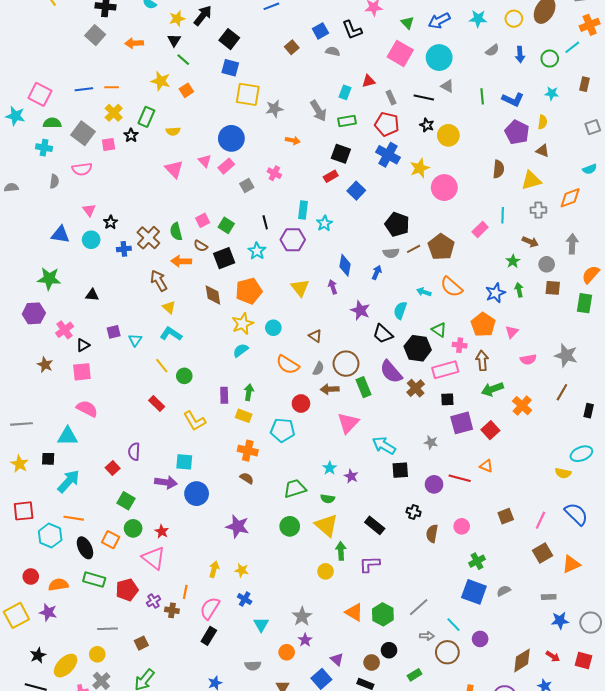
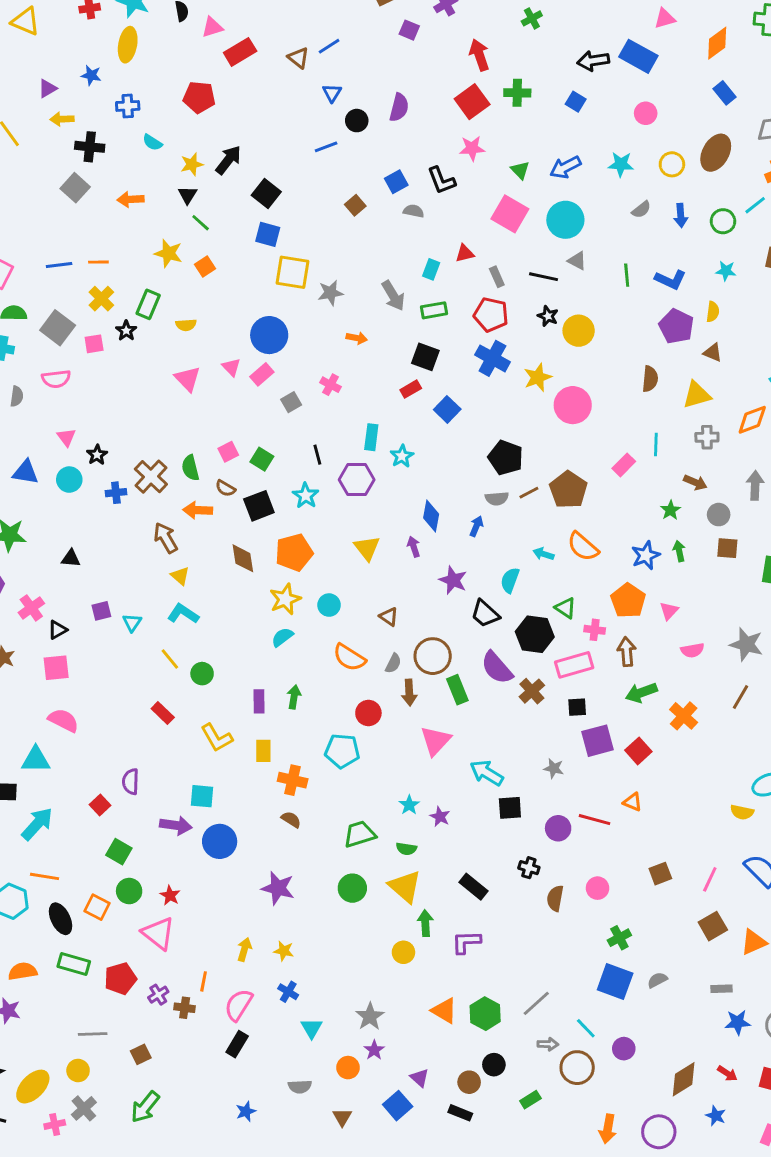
brown arrow: (330, 389) -> (409, 693), turned -90
yellow rectangle: (244, 416) -> (263, 751), moved, turned 70

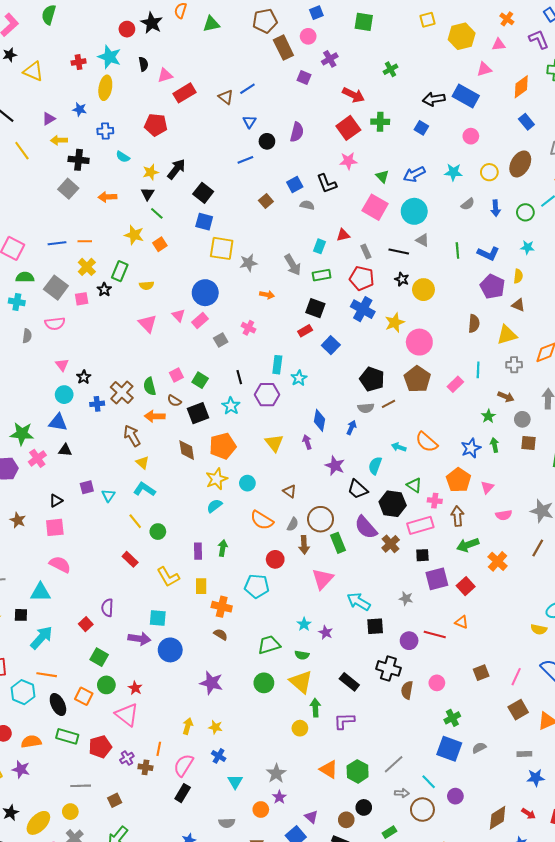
red arrow: (479, 55) -> (353, 95), turned 135
blue triangle: (26, 472) -> (58, 422), moved
brown pentagon: (568, 490) -> (417, 379), moved
pink cross: (31, 608) -> (37, 458), moved
black cross: (529, 868) -> (388, 668), size x1.6

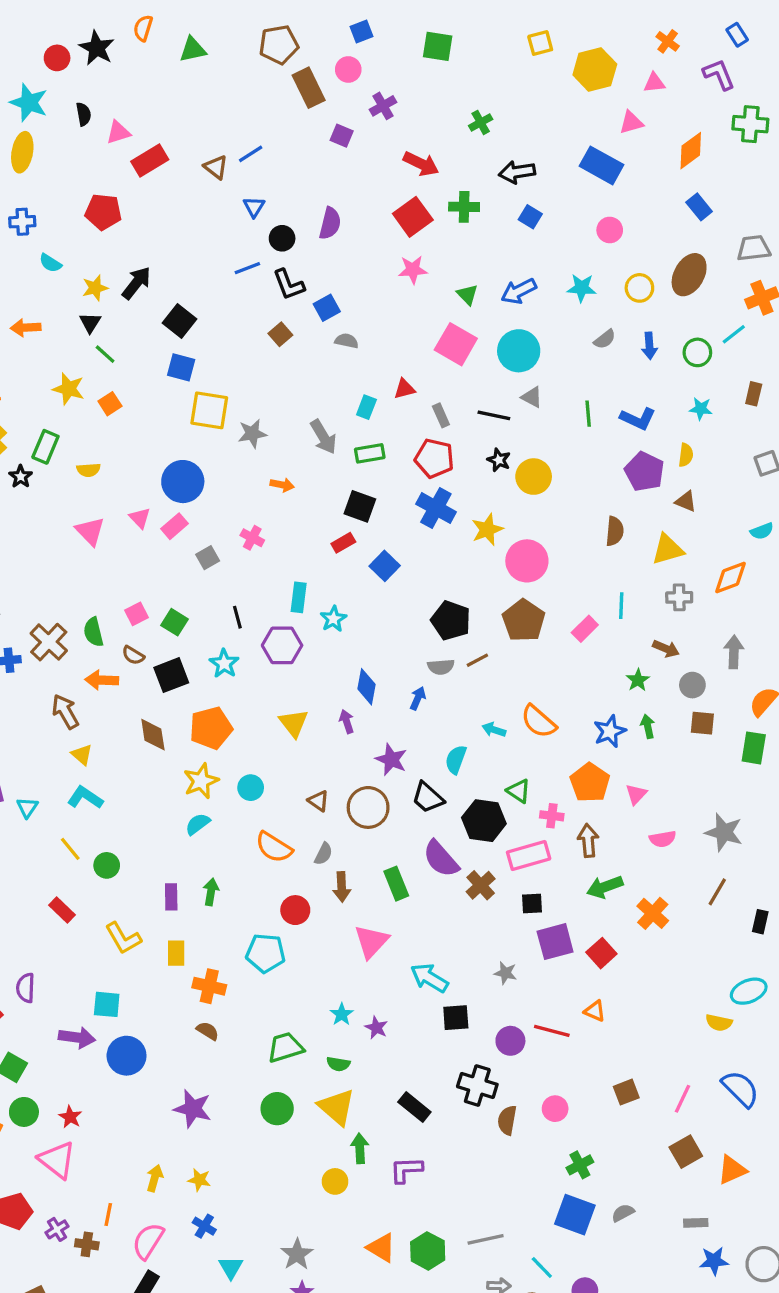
black arrow: (434, 99) -> (517, 172), moved
black L-shape: (327, 184) -> (289, 285), moved
brown circle: (321, 519) -> (368, 807), moved
gray line: (394, 764) -> (486, 1239), turned 30

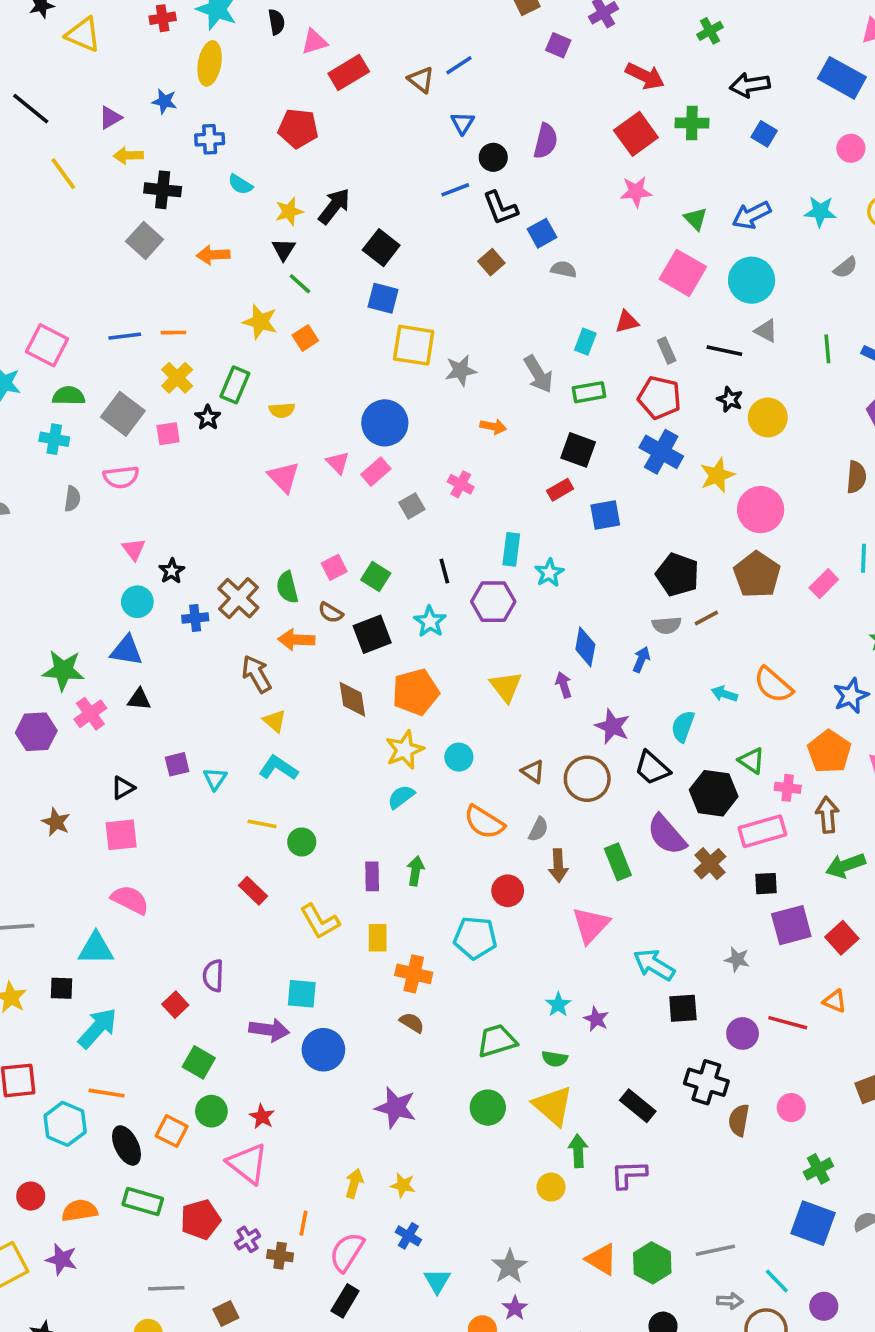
blue square: (385, 566) -> (605, 515), turned 36
yellow line: (70, 849) -> (262, 824), turned -40

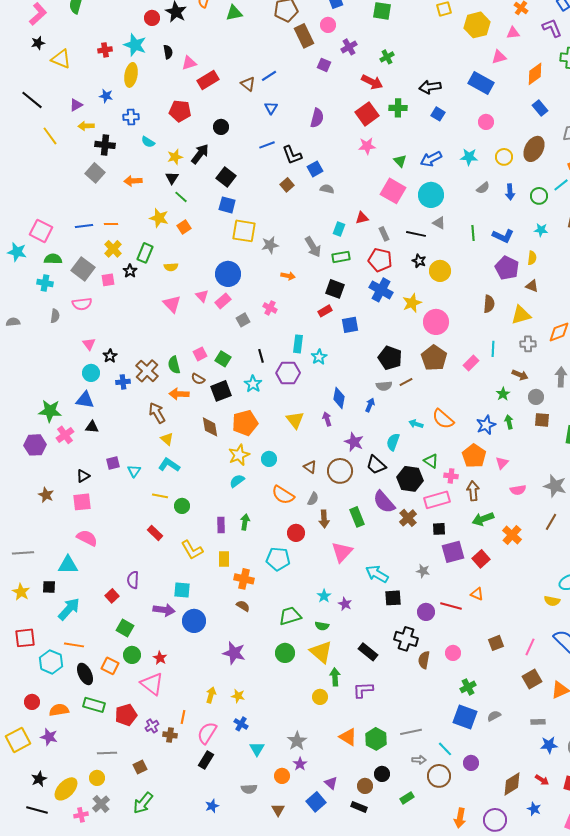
green cross: (710, 31) -> (387, 57), moved
black circle: (493, 157) -> (221, 127), moved

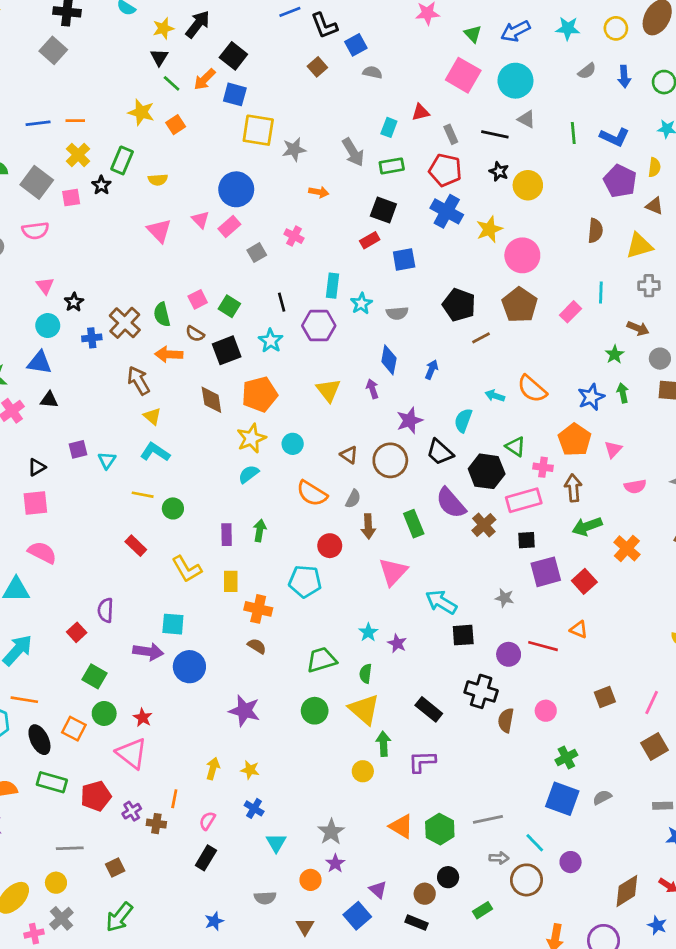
orange arrow: (133, 181) -> (205, 79), moved, turned -42
gray semicircle: (384, 386) -> (397, 313), moved
purple star: (354, 442) -> (410, 420), turned 30
green semicircle: (322, 626) -> (366, 674), turned 88
pink semicircle: (207, 733) -> (207, 821), size x0.6

